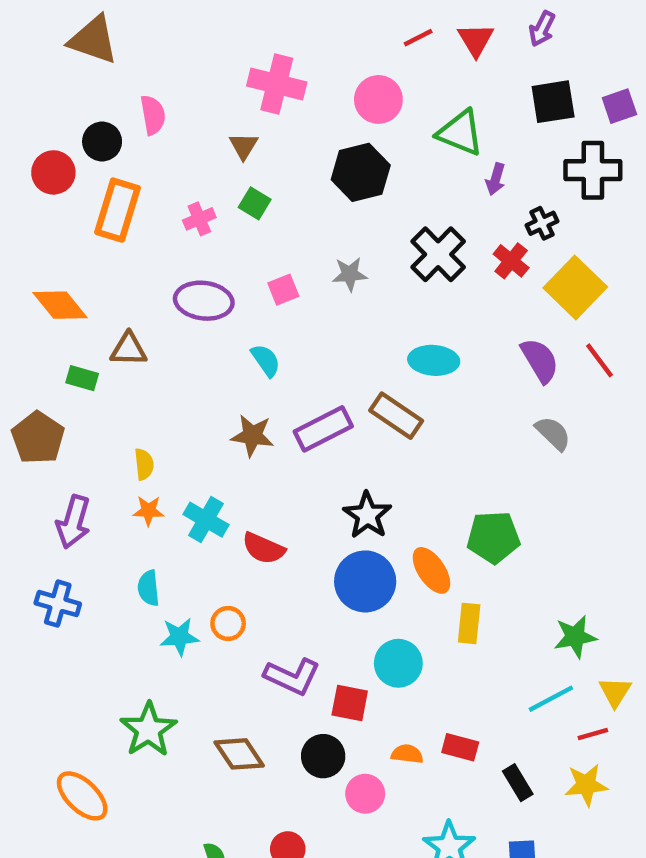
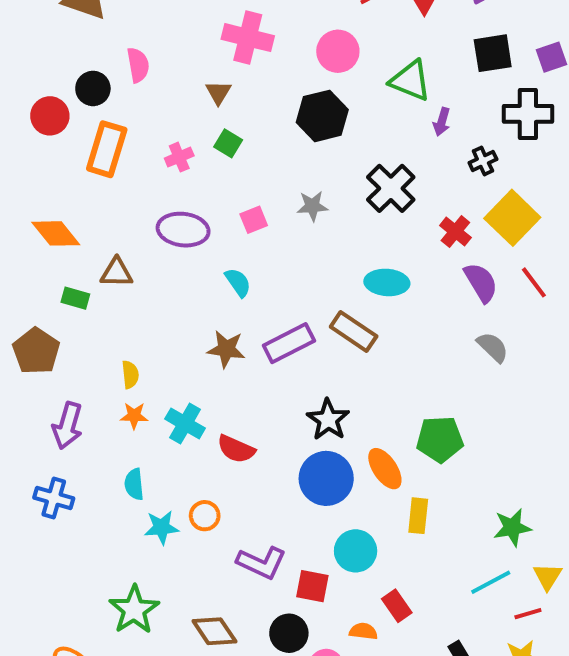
red cross: (511, 261) -> (455, 232), moved
red rectangle: (460, 747) -> (397, 606), moved, turned 40

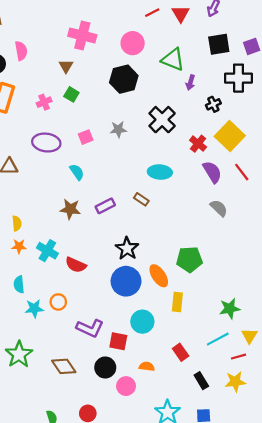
brown rectangle: (354, 331) -> (141, 199), size x0.6
purple rectangle: (289, 343) -> (105, 206), size x0.7
red rectangle: (397, 606) -> (181, 352), moved

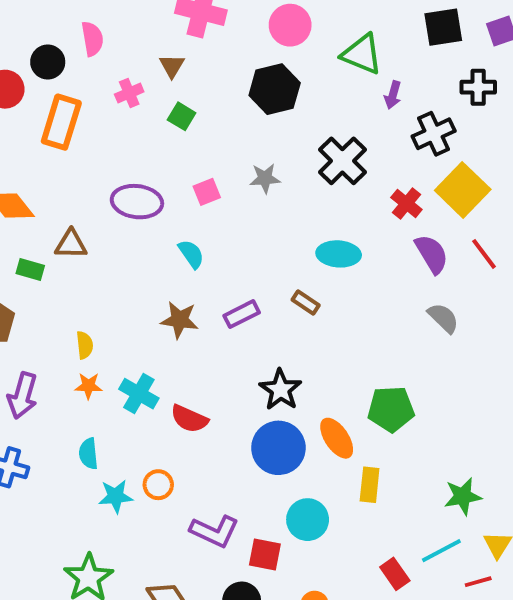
black cross: (238, 78) -> (478, 87), size x0.7
pink cross: (44, 102) -> (129, 93), moved
black cross: (213, 104) -> (434, 134), size x1.5
red rectangle: (181, 352) -> (395, 574), moved

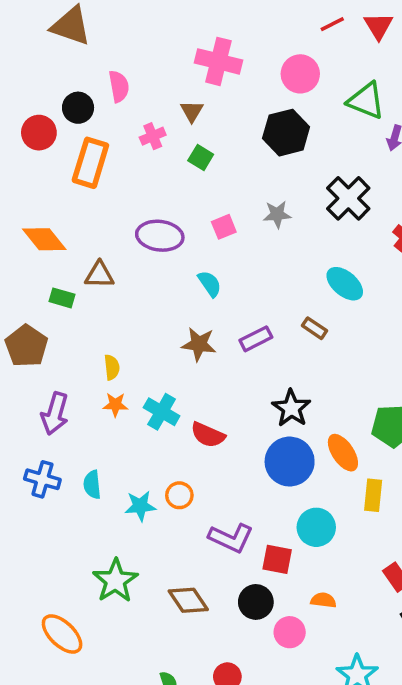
cyan ellipse: (339, 254) -> (345, 284), turned 36
cyan semicircle: (88, 454) -> (92, 485), moved

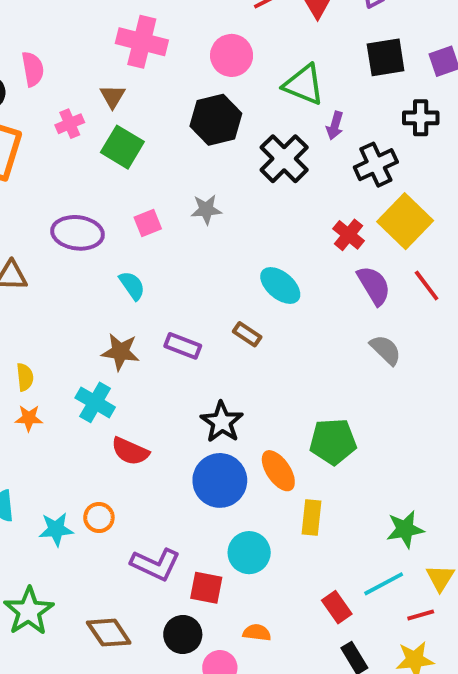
green square: (201, 157) -> (122, 147), size x1.5
black cross: (348, 198) -> (284, 159), moved
purple rectangle: (256, 339) -> (183, 346), turned 48
cyan cross: (162, 412) -> (95, 402), moved

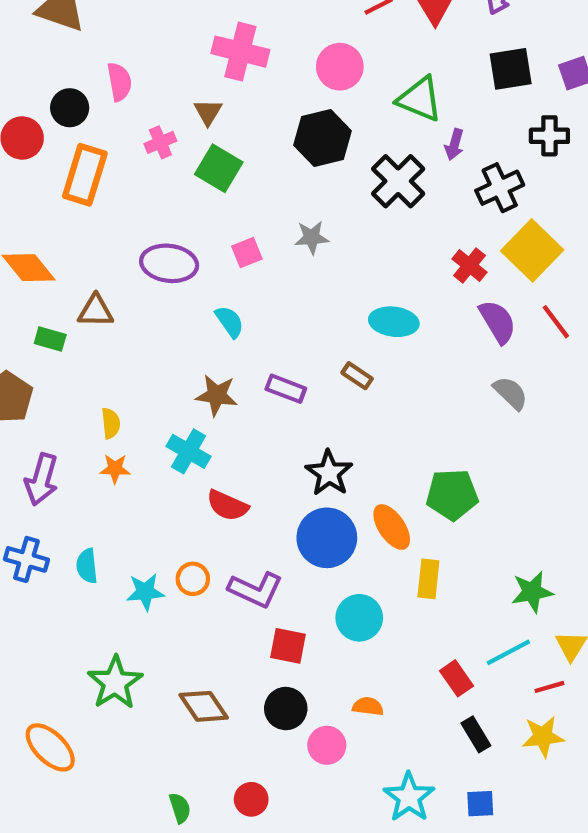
cyan ellipse: (280, 285) -> (394, 322), turned -33
purple L-shape: (155, 564) -> (256, 590), moved
red square: (206, 588) -> (288, 646), moved

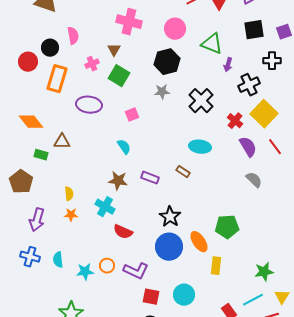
black cross: (398, 181) -> (201, 101), moved
gray star: (312, 237) -> (162, 92), moved
purple ellipse: (169, 263) -> (89, 105), moved
cyan circle: (359, 618) -> (184, 295), moved

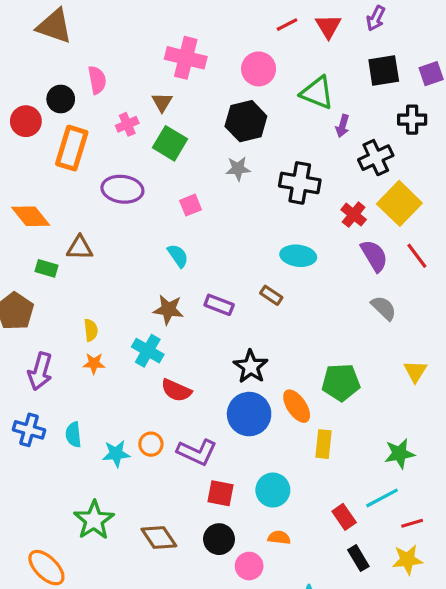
black cross: (201, 101) -> (300, 183), turned -35
yellow triangle: (282, 297) -> (415, 371), moved

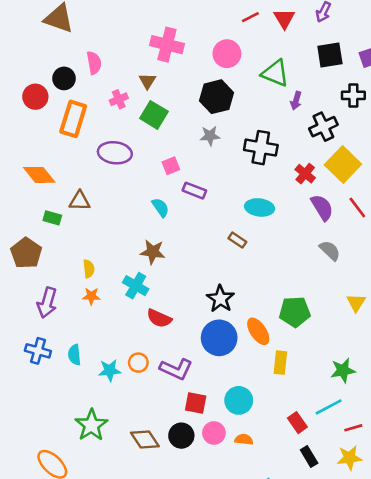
purple rectangle: (219, 305) -> (194, 191), moved
black circle: (219, 539) -> (181, 436), moved
pink circle: (249, 566) -> (214, 433), moved

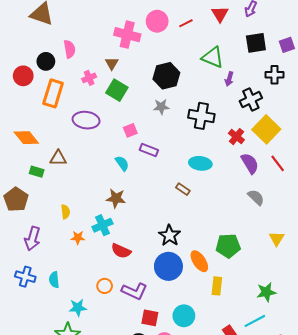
red line: (250, 17) -> (186, 23), moved
pink circle: (227, 54) -> (157, 21), moved
cyan cross: (136, 286) -> (103, 225), turned 36
orange star: (91, 296) -> (78, 238), moved
cyan star: (110, 370) -> (78, 308), moved

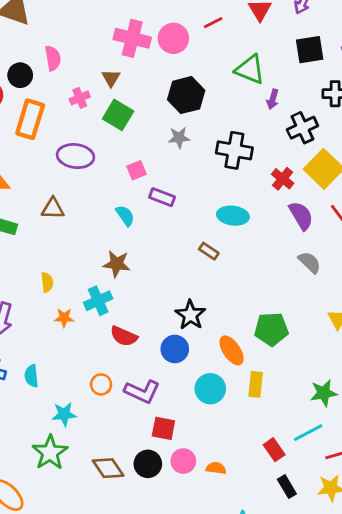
pink circle: (157, 21) -> (173, 38), moved
brown triangle: (58, 158) -> (53, 209), moved
blue circle: (168, 266) -> (175, 349), moved, size x0.7
cyan circle: (184, 316) -> (210, 389), moved

